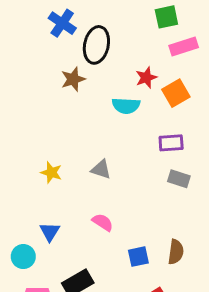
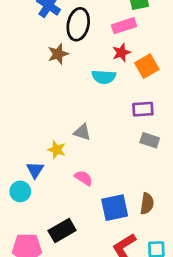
pink rectangle: (184, 46) -> (124, 26), moved
yellow star: (51, 173) -> (57, 150), moved
blue triangle: (50, 232) -> (35, 170), moved
cyan circle: (23, 257) -> (20, 191), moved
blue square: (138, 257) -> (115, 208), size x1.5

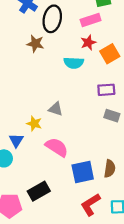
brown star: (58, 54) -> (35, 44), turned 30
pink semicircle: (84, 178) -> (57, 147), size x1.5

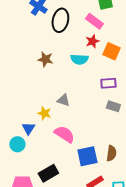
pink rectangle: (91, 20) -> (94, 21), turned 54
brown star: (35, 44) -> (45, 59), moved
orange square: (110, 54) -> (111, 51), turned -36

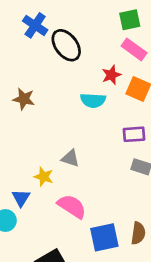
black ellipse: (60, 20) -> (66, 45), turned -50
pink rectangle: (94, 21) -> (134, 49), moved
brown star: (45, 59) -> (24, 99), moved

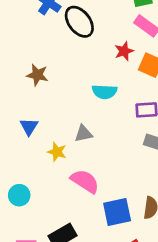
cyan semicircle: (93, 100) -> (104, 92), moved
gray triangle: (70, 158) -> (84, 134), turned -30
blue triangle: (21, 198) -> (29, 127), moved

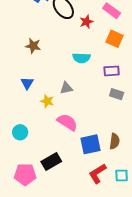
red star: (124, 51) -> (86, 22), moved

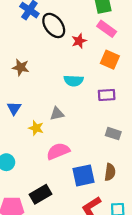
gray rectangle: (117, 94) -> (113, 134), moved
pink semicircle: (67, 122) -> (58, 151), turned -55

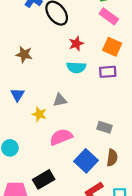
red star: (79, 41) -> (76, 44), moved
purple rectangle: (107, 95) -> (108, 72), moved
gray rectangle: (113, 134) -> (105, 127), moved
blue square: (83, 175) -> (86, 161), turned -35

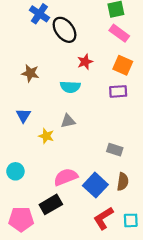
cyan semicircle: (76, 67) -> (70, 87), moved
pink semicircle: (61, 137) -> (66, 177), moved

